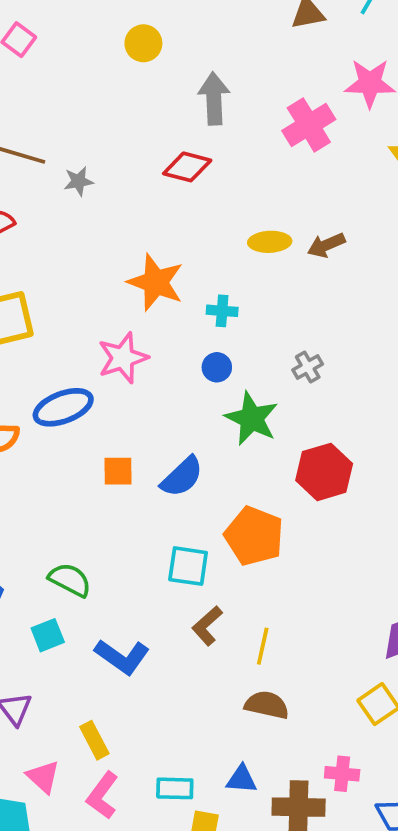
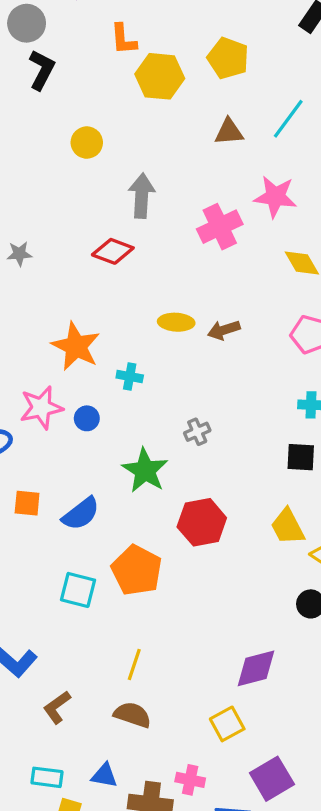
blue circle: (217, 367) -> (87, 418), moved
brown L-shape: (207, 626) -> (57, 707), moved

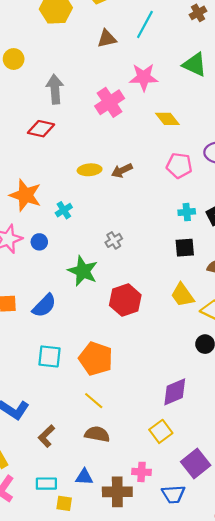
cyan cross: (130, 376) -> (64, 210), turned -35
orange pentagon: (137, 570) -> (96, 359), moved
yellow line: (134, 665) -> (94, 401), turned -60

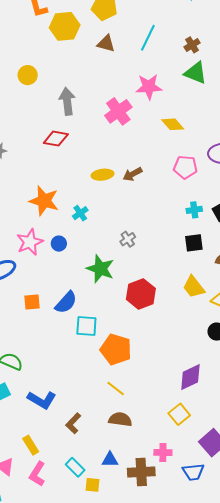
brown cross: (198, 13) -> (192, 45), moved
brown triangle: (107, 39) -> (106, 44), moved, turned 30
cyan square: (49, 356) -> (86, 326), moved
cyan rectangle: (46, 484) -> (75, 467), turned 48

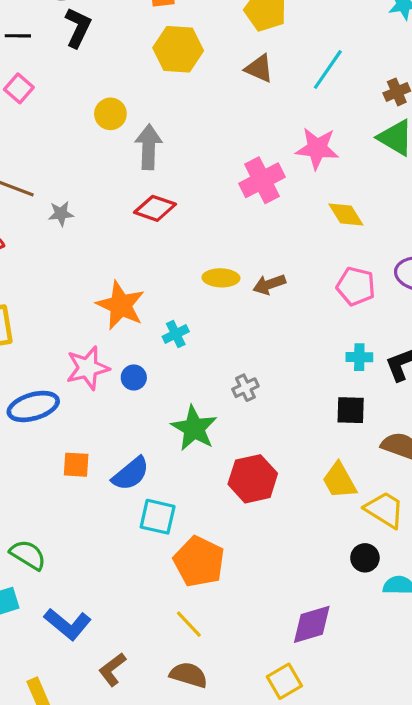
yellow hexagon: (65, 26) -> (178, 49), moved
yellow circle: (28, 75) -> (110, 114), moved
gray arrow: (67, 101) -> (149, 147), moved

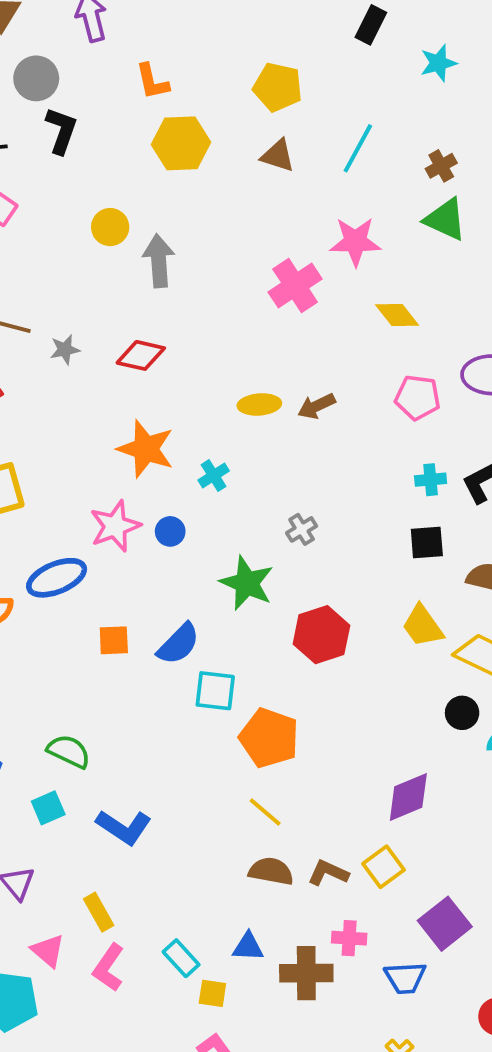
red diamond: (155, 208) -> (141, 355), moved
brown L-shape: (112, 669) -> (328, 873), moved, turned 68

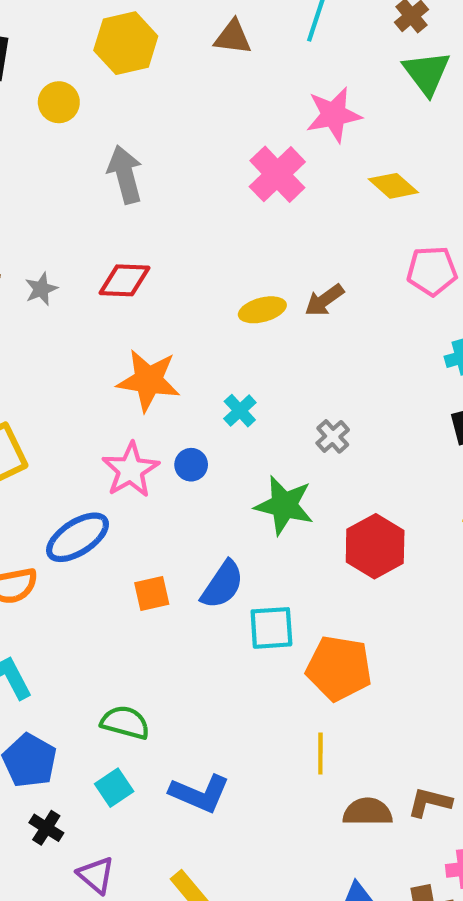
green triangle: (445, 219) -> (427, 73), turned 39
yellow circle: (110, 227) -> (59, 102), moved
cyan cross: (214, 476) -> (240, 411), moved
yellow line: (265, 812) -> (320, 754), moved, turned 60

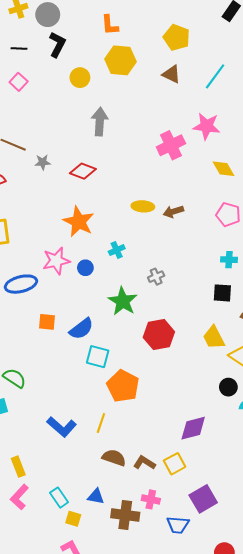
blue L-shape: (200, 793) -> (62, 427), moved

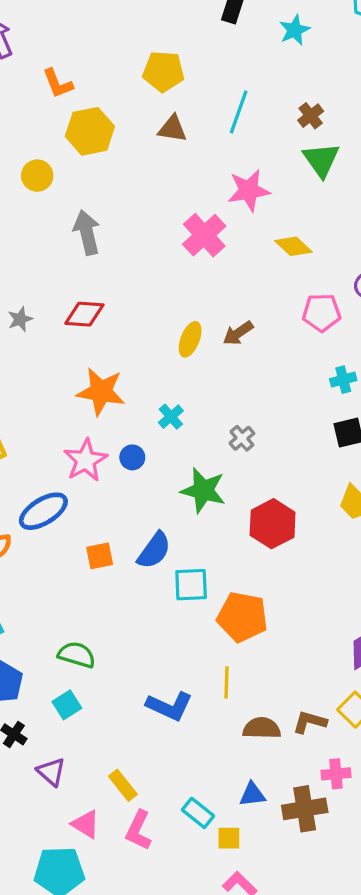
yellow ellipse: (143, 206) -> (190, 339), turned -55

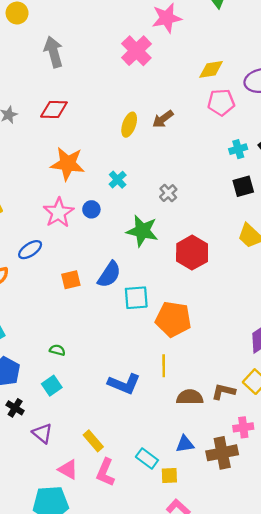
yellow diamond: (293, 246) -> (211, 69), moved, turned -50
blue ellipse: (43, 511) -> (30, 250), size x0.7
green semicircle: (77, 655) -> (57, 350), size x0.6

